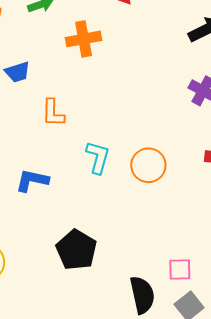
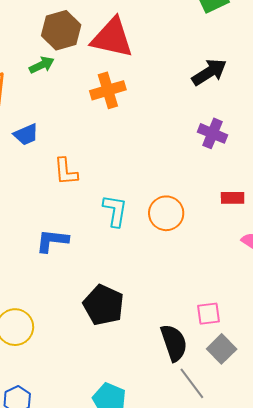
orange cross: (84, 39) -> (108, 90), moved

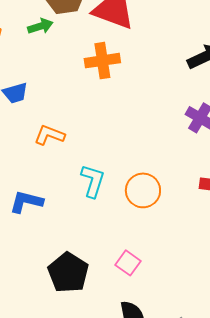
orange L-shape: (66, 171) -> (49, 135), turned 108
pink square: (208, 314) -> (128, 263), moved, turned 35

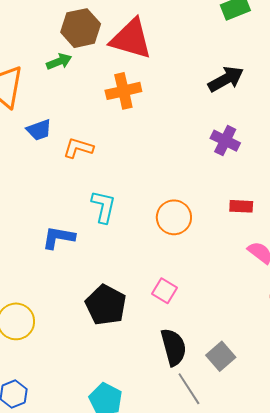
orange L-shape: (49, 135) -> (78, 148), moved
cyan L-shape: (93, 181) -> (103, 207), moved

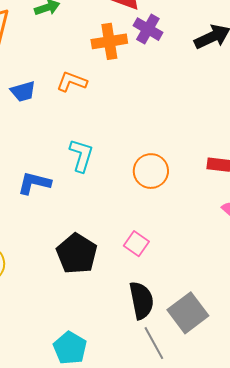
blue trapezoid: (39, 130) -> (23, 91), moved
purple cross: (225, 141) -> (148, 29), moved
orange L-shape: (78, 148) -> (72, 82), moved
gray square: (221, 356) -> (188, 313), size x1.4

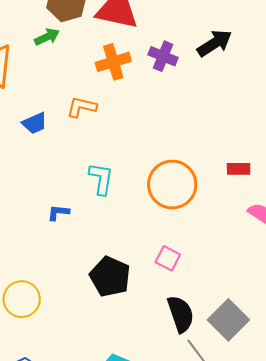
purple cross: (148, 29) -> (163, 56), moved
orange circle: (151, 171) -> (172, 185), size x1.4
blue L-shape: (34, 183) -> (58, 213), size x0.7

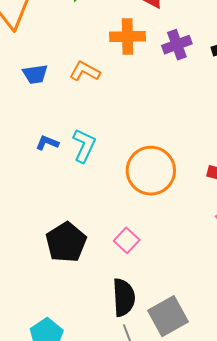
purple cross: (163, 56) -> (177, 45), turned 32
blue L-shape: (58, 213) -> (47, 143), moved

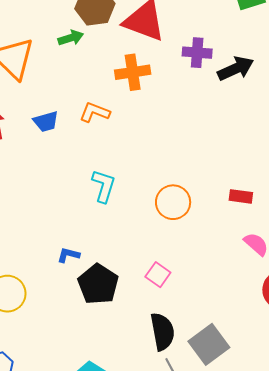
purple cross: (177, 45) -> (197, 53), moved, turned 32
blue L-shape: (47, 143) -> (68, 255), moved
orange circle: (151, 171) -> (173, 202), size x0.7

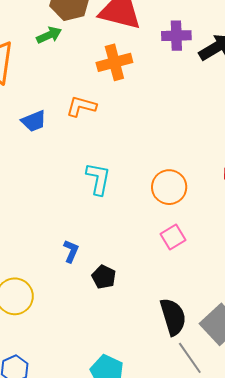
blue L-shape: (68, 255) -> (71, 251), turned 105
pink square: (158, 275) -> (173, 237), moved, turned 30
black pentagon: (98, 284) -> (104, 277), size x0.6

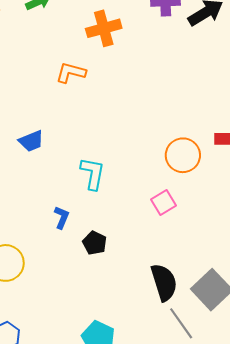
blue trapezoid: (34, 121) -> (31, 141), moved
cyan L-shape: (98, 179) -> (93, 173), moved
orange circle: (169, 187) -> (183, 155), moved

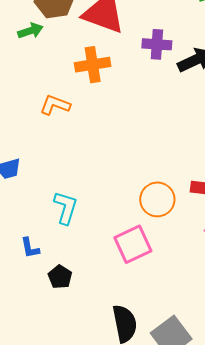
pink square: (163, 203) -> (133, 244), size x1.5
blue L-shape: (62, 217) -> (30, 248), turned 140

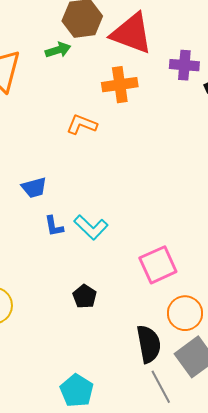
orange circle: (157, 199) -> (185, 313), moved
cyan L-shape: (66, 208) -> (91, 227), turned 116
blue L-shape: (30, 248) -> (54, 226), moved

